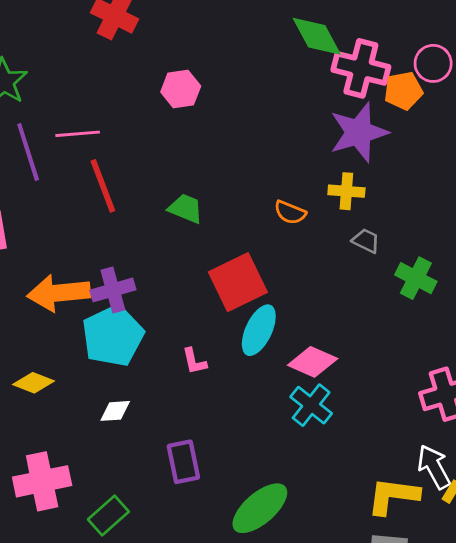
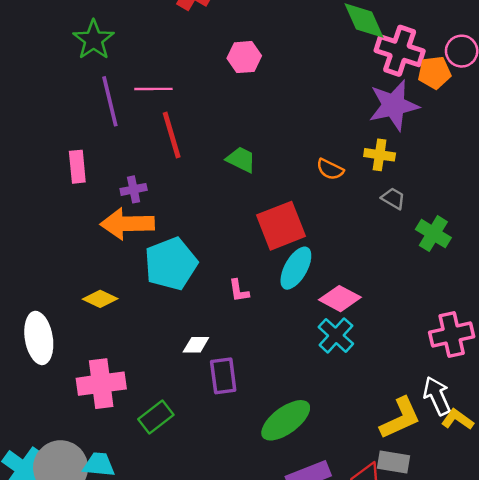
purple cross: (113, 290) -> (134, 189), moved, size x0.7
white diamond: (115, 411) -> (196, 345), moved
yellow L-shape: (393, 496) -> (400, 418), turned 144

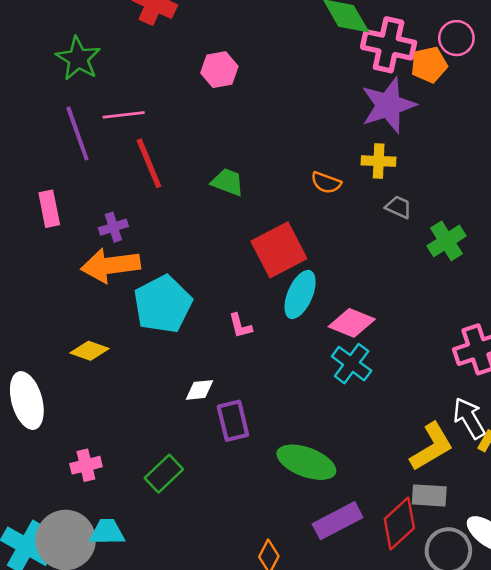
green star: (94, 40) -> (78, 59), moved
green cross: (433, 234) -> (447, 241), turned 32
pink cross: (101, 384) -> (86, 465), moved, size x0.6
green ellipse: (286, 420) -> (306, 462), turned 63

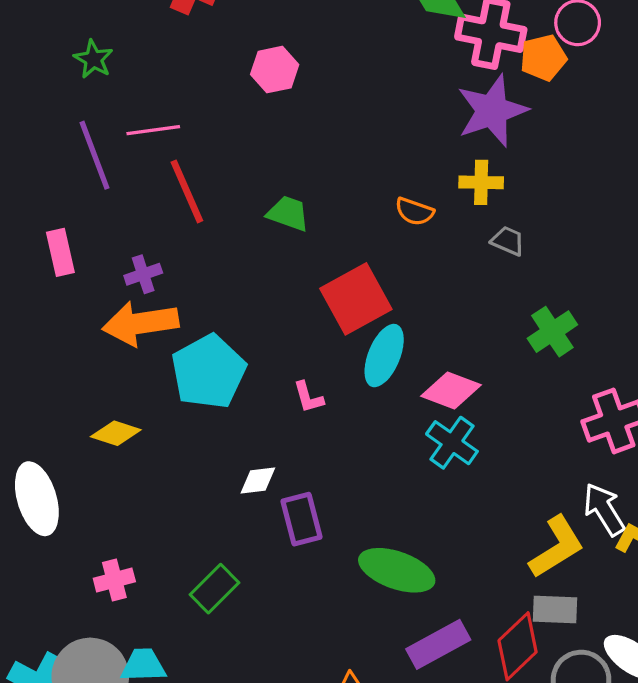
green star: (78, 59) -> (93, 59), size x0.7
green cross: (447, 241) -> (552, 332), moved

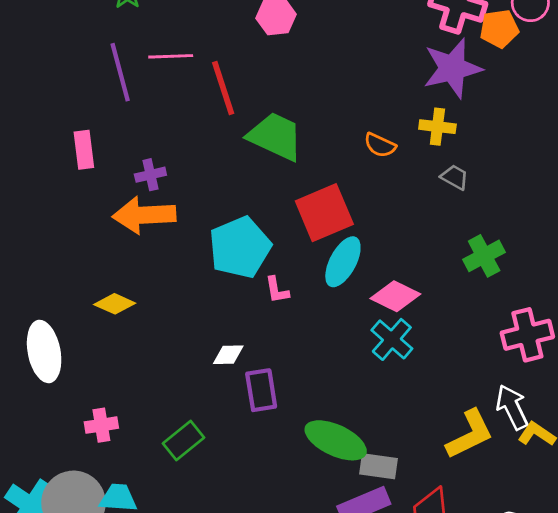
red line: (187, 191) -> (223, 88), moved
green trapezoid: (288, 213) -> (275, 136), size x1.6
cyan pentagon: (208, 372) -> (240, 247), moved
gray rectangle: (555, 610) -> (378, 466), moved

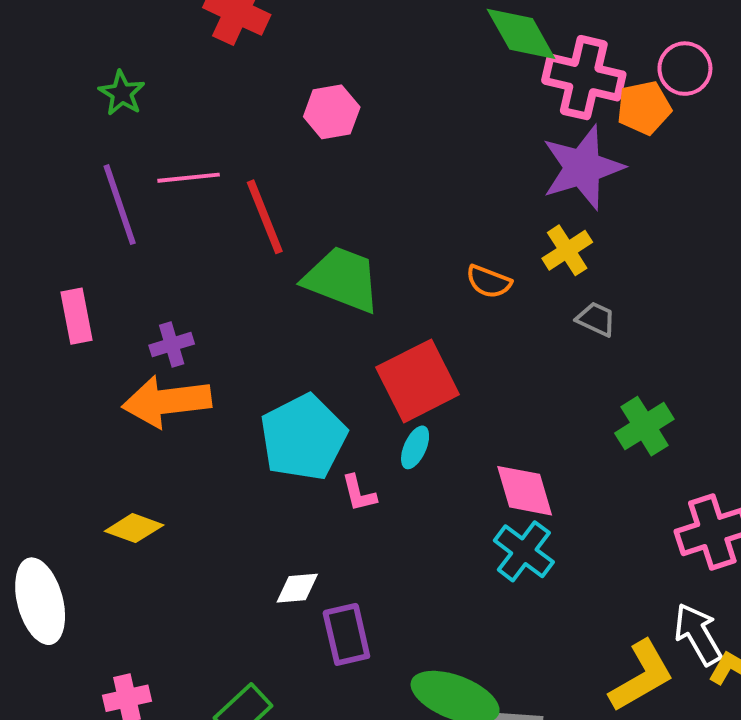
yellow cross: (437, 127) -> (567, 250), turned -36
cyan ellipse: (343, 262) -> (415, 447), moved, size x0.6
pink diamond: (395, 296) -> (525, 491), turned 51

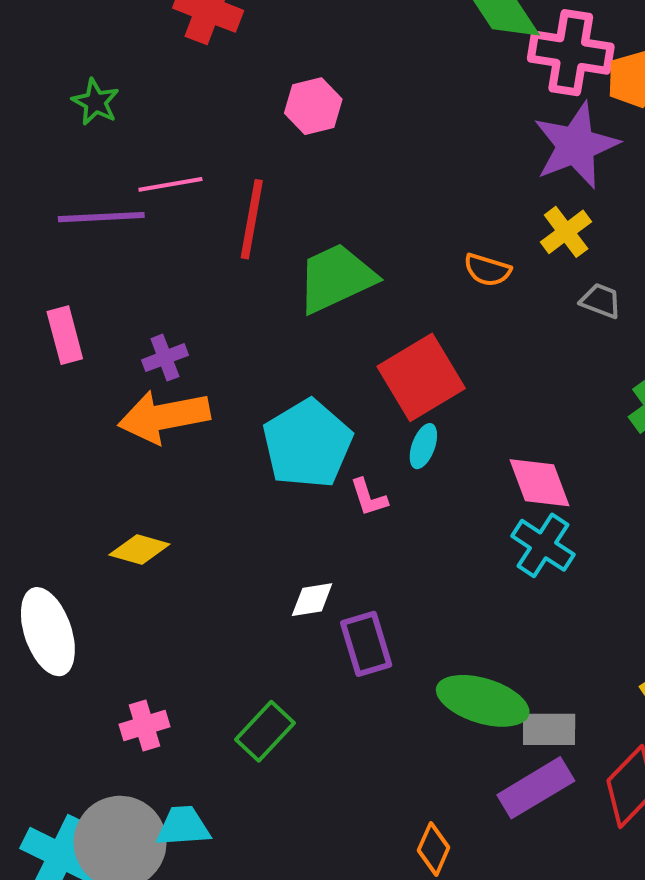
purple line: (120, 205) -> (101, 217), turned -70
red line: (265, 217) -> (252, 219), turned 36
green trapezoid: (342, 279) -> (336, 278), turned -42

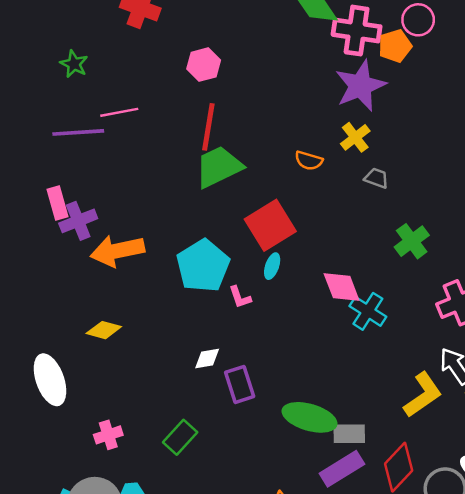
red line: (252, 219) -> (208, 127), moved
purple cross: (165, 358) -> (78, 221), moved, size x1.4
cyan cross: (543, 545) -> (368, 311), moved

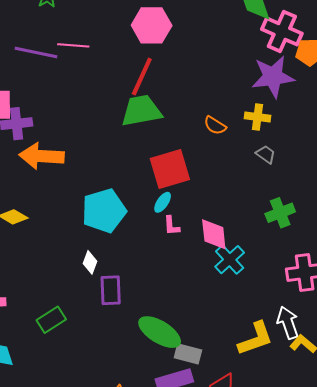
pink hexagon: (204, 65) -> (152, 25), size x1.4
yellow cross: (355, 137) -> (257, 117), turned 30
cyan pentagon: (203, 266) -> (104, 211), moved
pink L-shape: (240, 297) -> (172, 226), moved
white diamond: (207, 359) -> (90, 262), turned -75

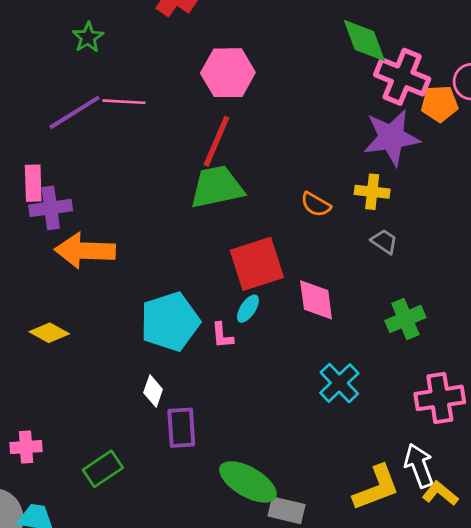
purple line: (36, 53) -> (74, 112), turned -42
pink L-shape: (172, 226) -> (222, 335), moved
pink diamond: (214, 234) -> (316, 300), moved

